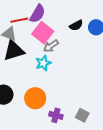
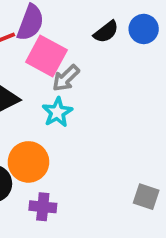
orange circle: (35, 98) -> (28, 162), moved
purple cross: (56, 115) -> (43, 207), moved

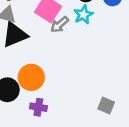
cyan star: (57, 112) -> (83, 15), moved

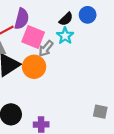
orange circle: (31, 77) -> (34, 67), moved

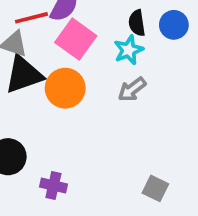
black semicircle: (66, 19) -> (137, 23), turned 112
gray arrow: (46, 48) -> (132, 89), moved

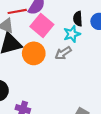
gray arrow: (132, 89) -> (63, 53), moved

